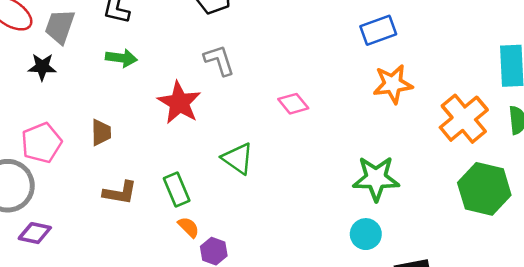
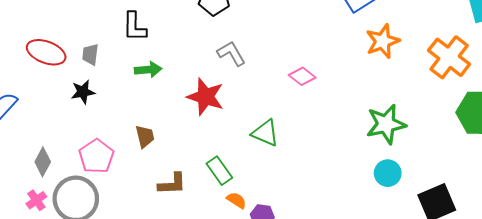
gray trapezoid: (60, 26) -> (90, 54), size x0.7

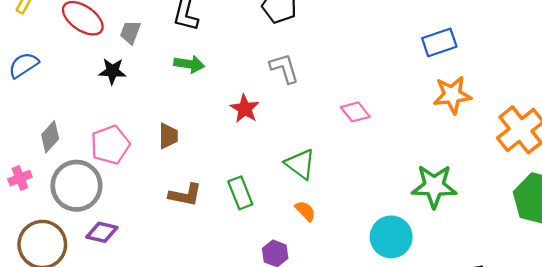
red star: (206, 97) -> (245, 109), size x0.7
cyan circle: (388, 173) -> (391, 237), moved, size x1.4
pink cross: (36, 200) -> (20, 178), moved
orange semicircle: (236, 200) -> (305, 211), moved

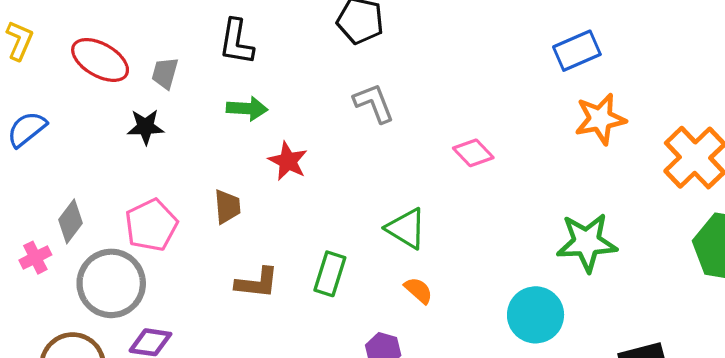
red star: (245, 109) -> (288, 161), moved
pink cross: (20, 178) -> (35, 258), moved
green rectangle: (240, 193) -> (330, 274), turned 44

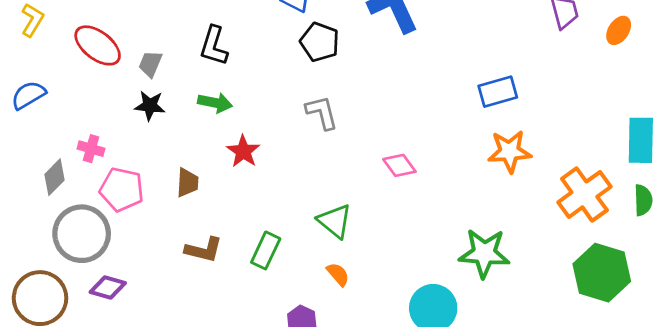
black star: (146, 127) -> (150, 106), moved
pink pentagon: (151, 225) -> (122, 189), turned 30
pink cross: (35, 258) -> (91, 149), moved, turned 35

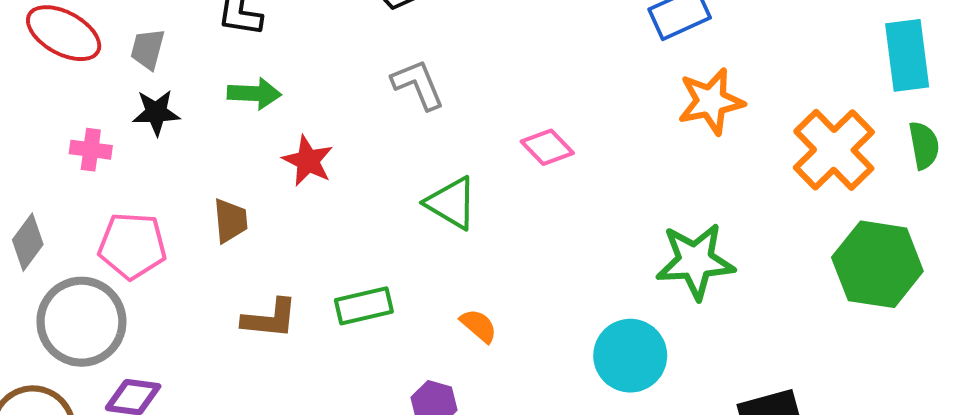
pink cross: (91, 149) -> (91, 150), moved
green triangle: (335, 221) -> (451, 203), moved
green rectangle: (266, 250) -> (364, 306), turned 60

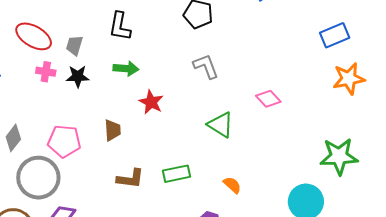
pink cross: (91, 150) -> (46, 72), moved

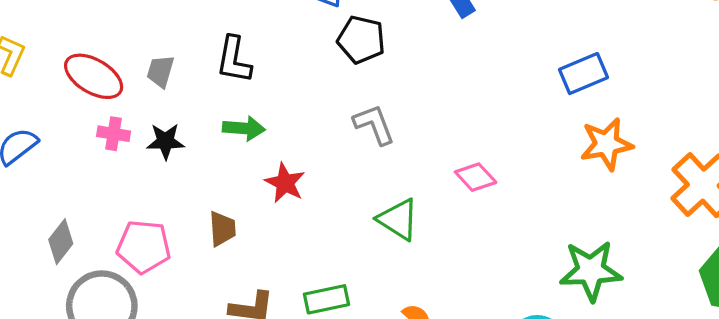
gray trapezoid: (74, 45) -> (160, 71), moved

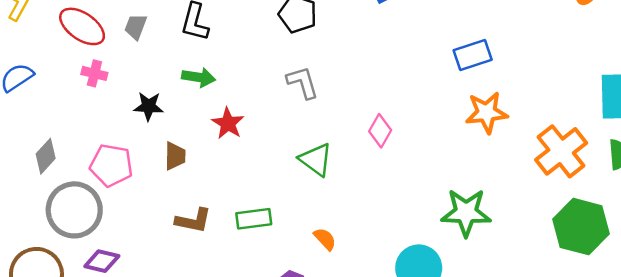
black star: (165, 141) -> (149, 106), moved
pink diamond: (476, 177) -> (380, 131), turned 68

